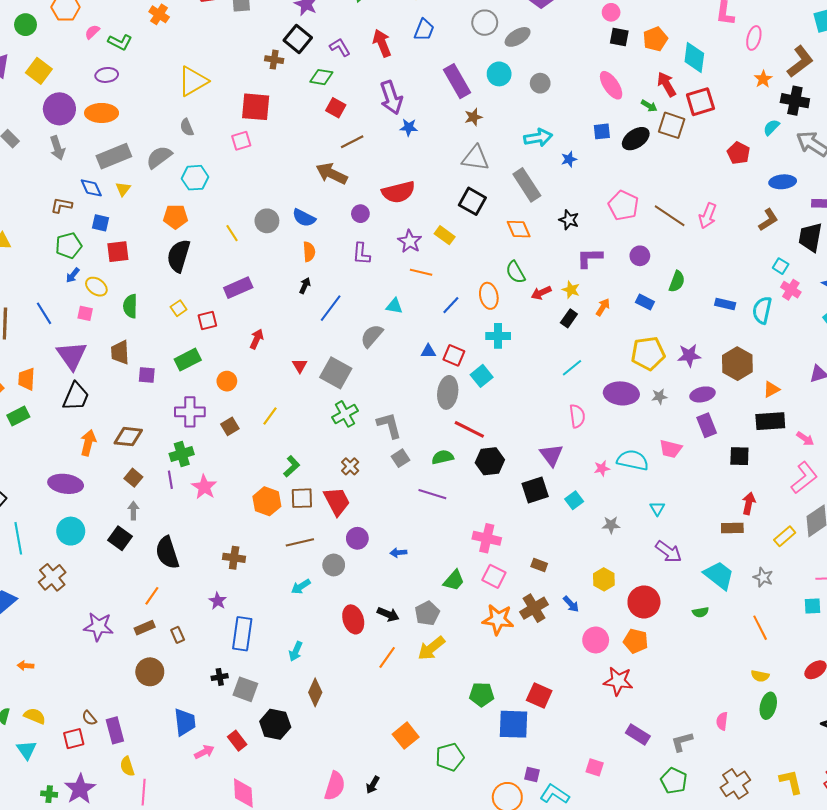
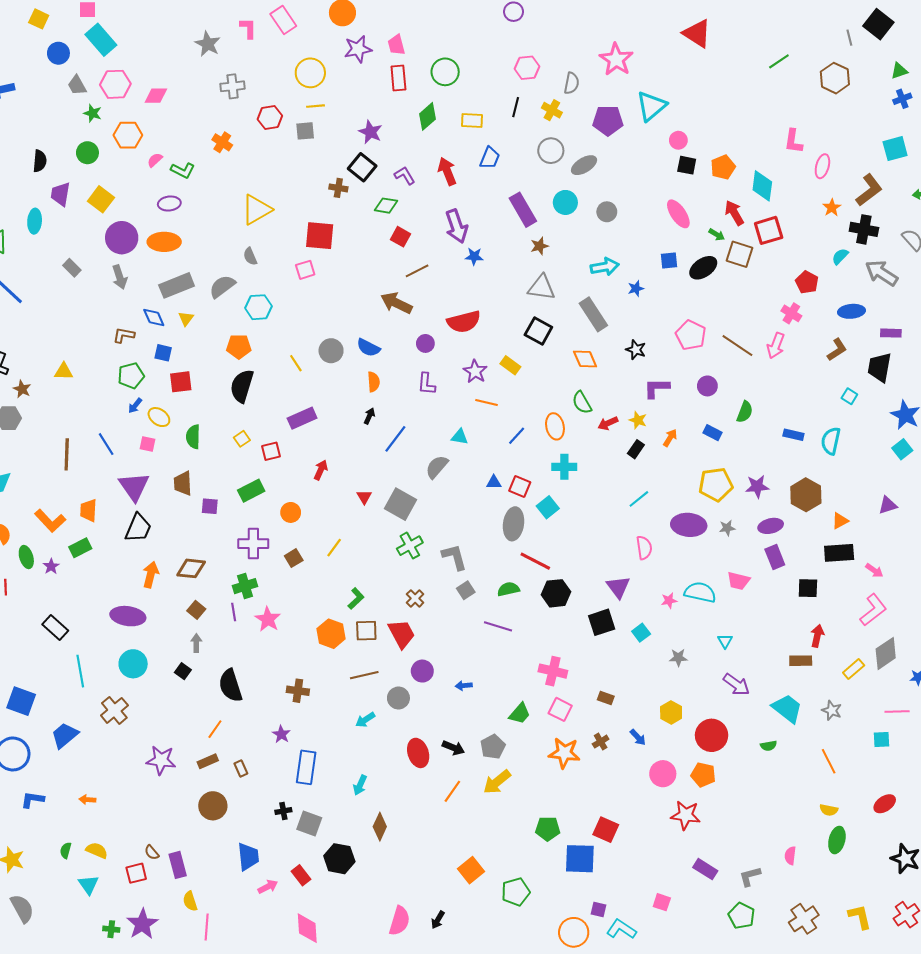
pink cross: (791, 290) -> (791, 313), moved
black square: (120, 538) -> (183, 671), size x0.7
brown cross: (534, 608) -> (601, 742), size x0.6

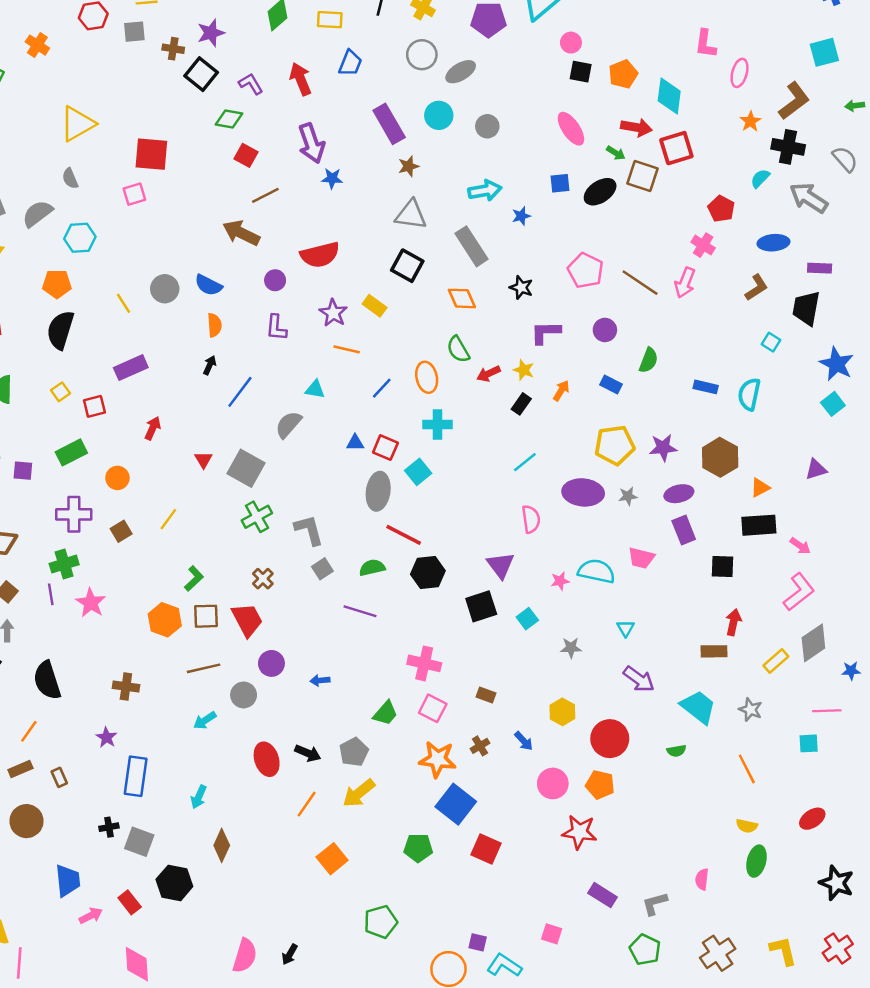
purple star: (370, 132) -> (211, 33), turned 30
brown cross: (338, 188) -> (173, 49), moved
red arrow: (734, 213) -> (636, 127), turned 130
blue square: (580, 859) -> (456, 804), moved, turned 36
orange square: (471, 870) -> (332, 859), moved

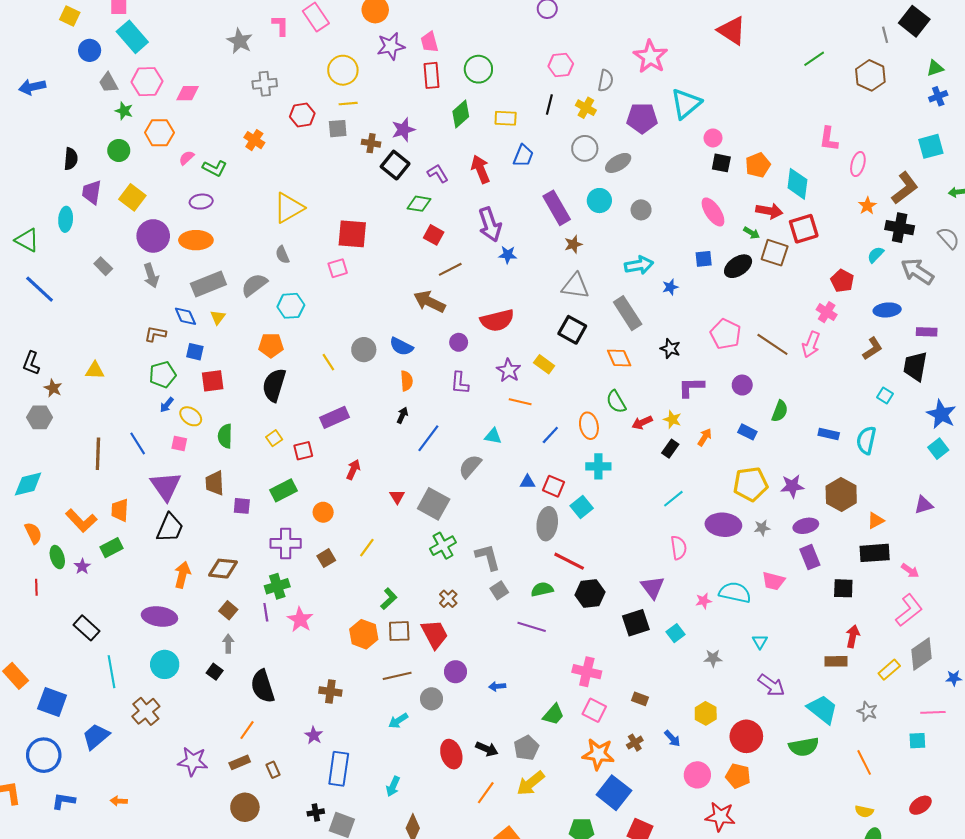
green semicircle: (676, 751) -> (804, 747), size x1.8

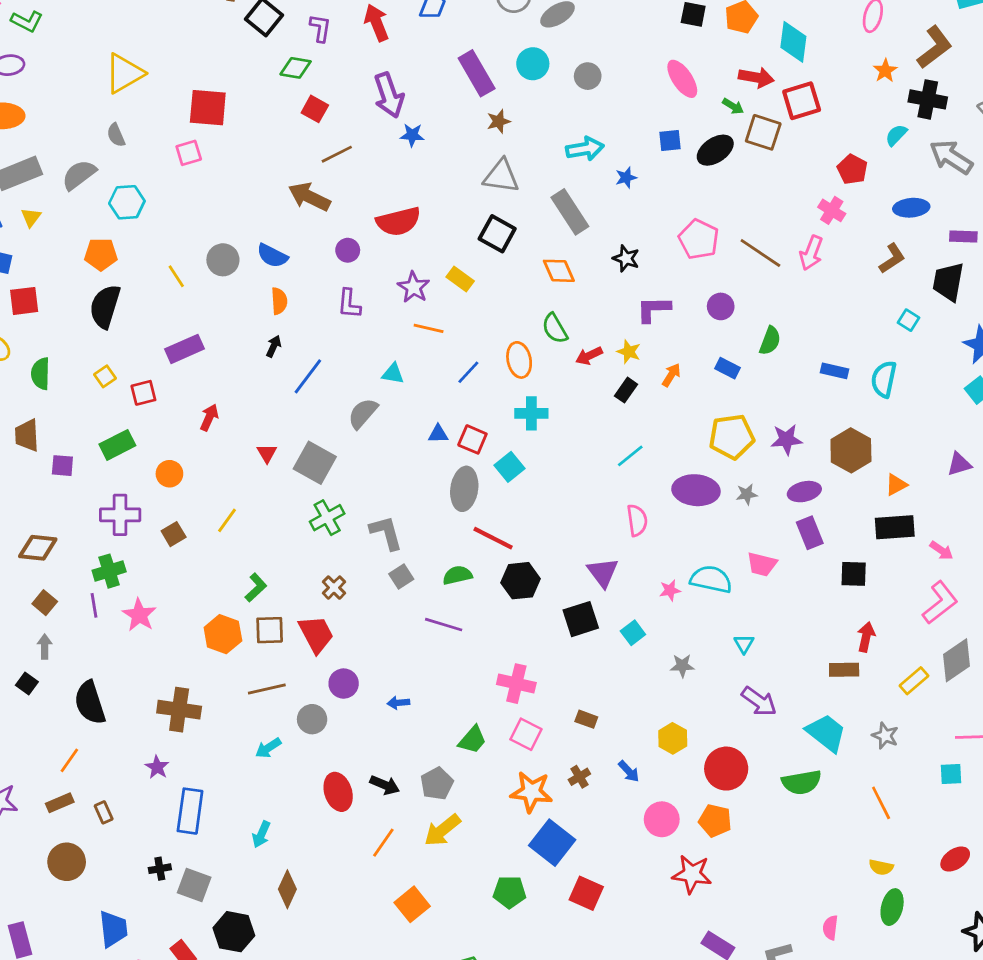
purple L-shape: (438, 173) -> (320, 28), turned 40
brown cross: (330, 692) -> (179, 710), size x1.4

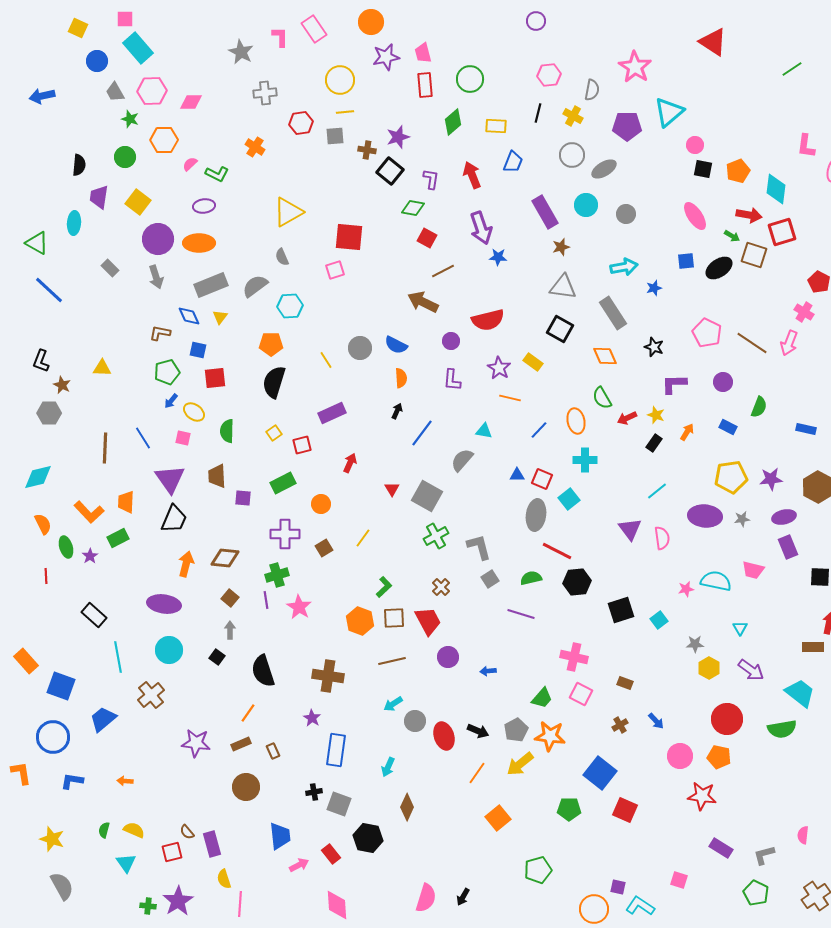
purple triangle: (603, 572) -> (630, 529), moved
gray circle: (312, 719) -> (415, 721), moved
yellow hexagon: (673, 738) -> (709, 668), moved
orange star: (531, 792) -> (550, 736), moved

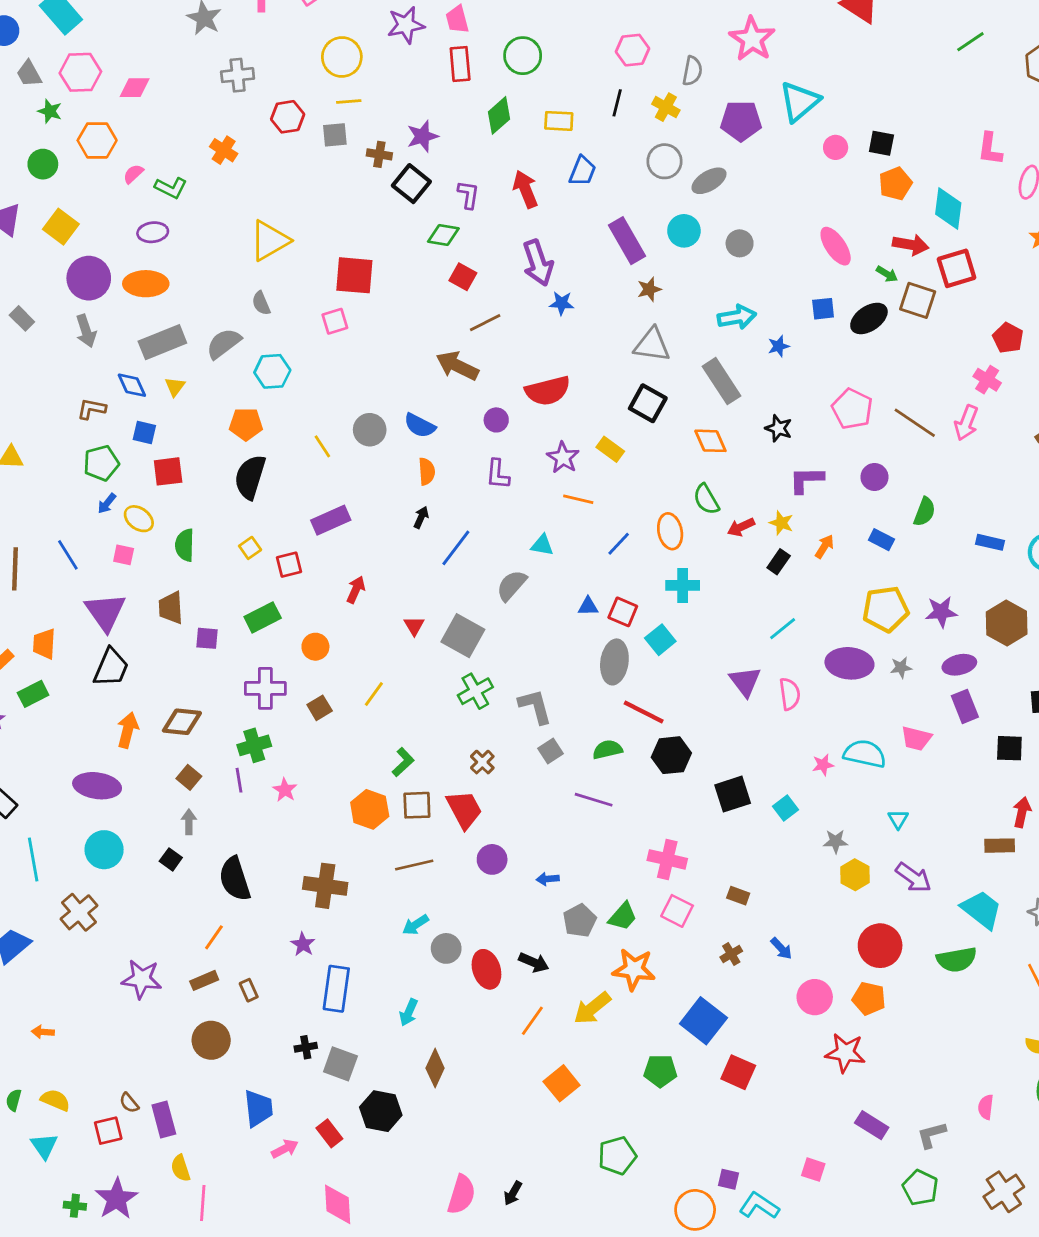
black square: (703, 169) -> (881, 143), moved
pink star: (299, 607) -> (285, 790), size x0.7
gray pentagon: (516, 730) -> (580, 921), moved

